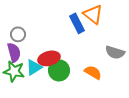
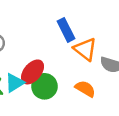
orange triangle: (93, 14) -> (85, 49), moved
red ellipse: (49, 58) -> (33, 72), turned -35

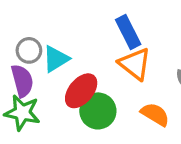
orange triangle: (85, 49) -> (135, 64), moved
cyan triangle: (15, 83) -> (56, 59), moved

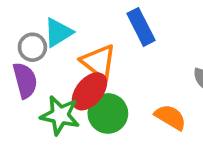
cyan triangle: (56, 59) -> (58, 32), moved
orange triangle: (135, 64) -> (99, 62), moved
green star: (22, 113) -> (60, 115), moved

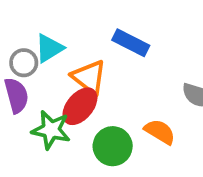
blue rectangle: (141, 27) -> (131, 43), turned -36
green circle: (108, 113) -> (113, 146), moved

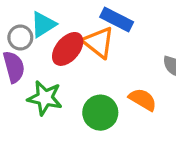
orange triangle: (89, 77) -> (99, 42), moved
red ellipse: (80, 106) -> (68, 49), moved

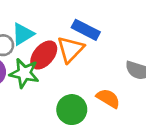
orange triangle: (99, 42) -> (70, 49), turned 36
green star: (45, 98) -> (24, 73), moved

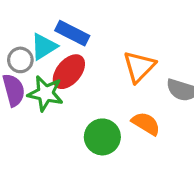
blue rectangle: (86, 30) -> (72, 33), moved
orange triangle: (70, 49) -> (139, 67), moved

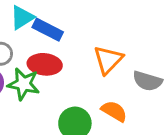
cyan triangle: (44, 47) -> (22, 18), moved
red ellipse: (69, 72) -> (45, 64), turned 56

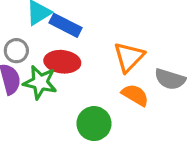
orange semicircle: (114, 111) -> (135, 95), moved

